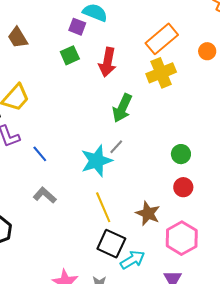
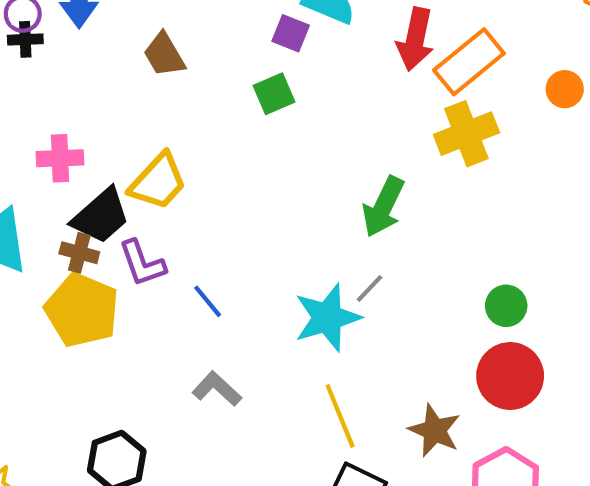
red arrow: (108, 62) -> (415, 39), moved
red circle: (183, 187) -> (510, 376), size x1.6

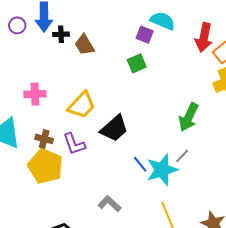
black cross: (25, 39) -> (61, 34), moved
black trapezoid: (101, 216) -> (114, 128), moved
blue line: (208, 301) -> (140, 164), moved

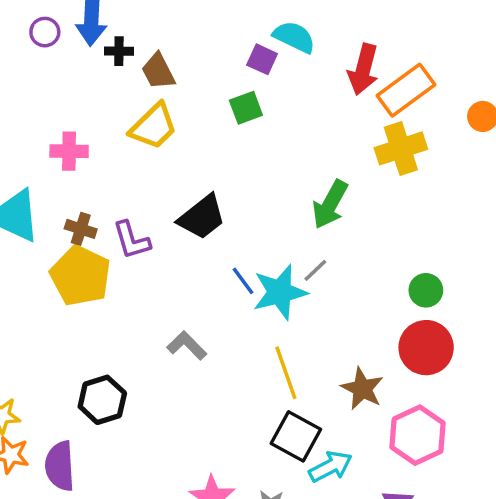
yellow trapezoid: (82, 105) -> (154, 126), moved

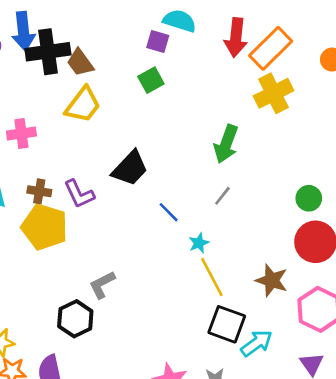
black cross: (119, 51) -> (48, 52), size x2.0
cyan star: (280, 292) -> (199, 243), moved, size x0.5
gray L-shape: (187, 346) -> (102, 285), moved, turned -64

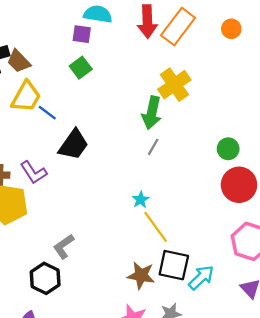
yellow cross: (273, 93) -> (174, 85), moved
gray line: (222, 196) -> (153, 147), moved
blue line: (169, 212) -> (47, 113), moved
brown star: (272, 280) -> (141, 275), moved

